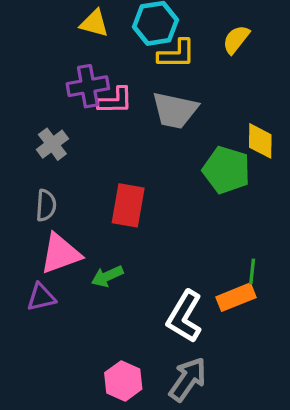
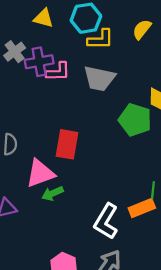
gray cross: (52, 144) -> (15, 52), moved
pink triangle: (60, 254) -> (40, 173), moved

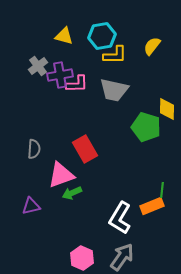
red rectangle: (67, 144) -> (85, 149), turned -40

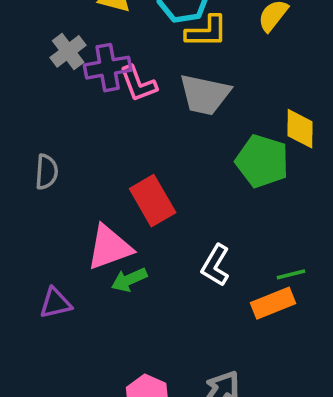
pink L-shape: (77, 84) -> (138, 84), turned 70
gray semicircle: (34, 149) -> (46, 172), moved
green line: (162, 190) -> (291, 274), turned 70
white L-shape: (120, 218) -> (215, 265), moved, size x0.7

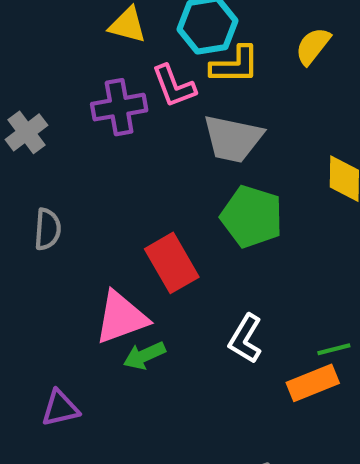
gray cross: (68, 51) -> (26, 132), moved
pink L-shape: (138, 84) -> (174, 86), moved
green pentagon: (262, 161) -> (252, 217), moved
purple triangle: (55, 303) -> (60, 408), moved

